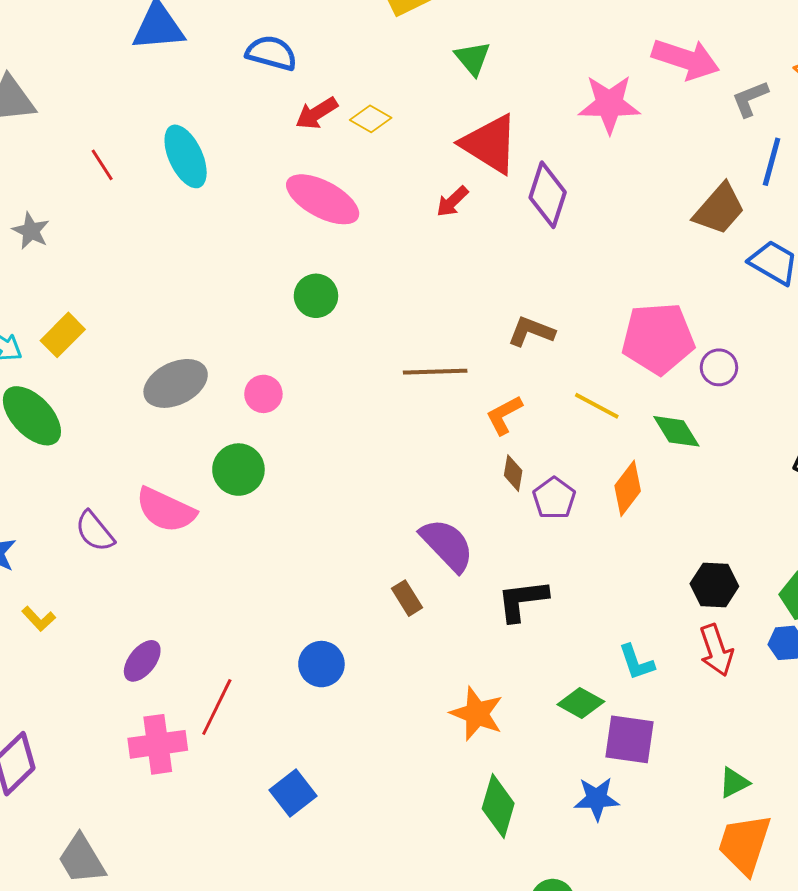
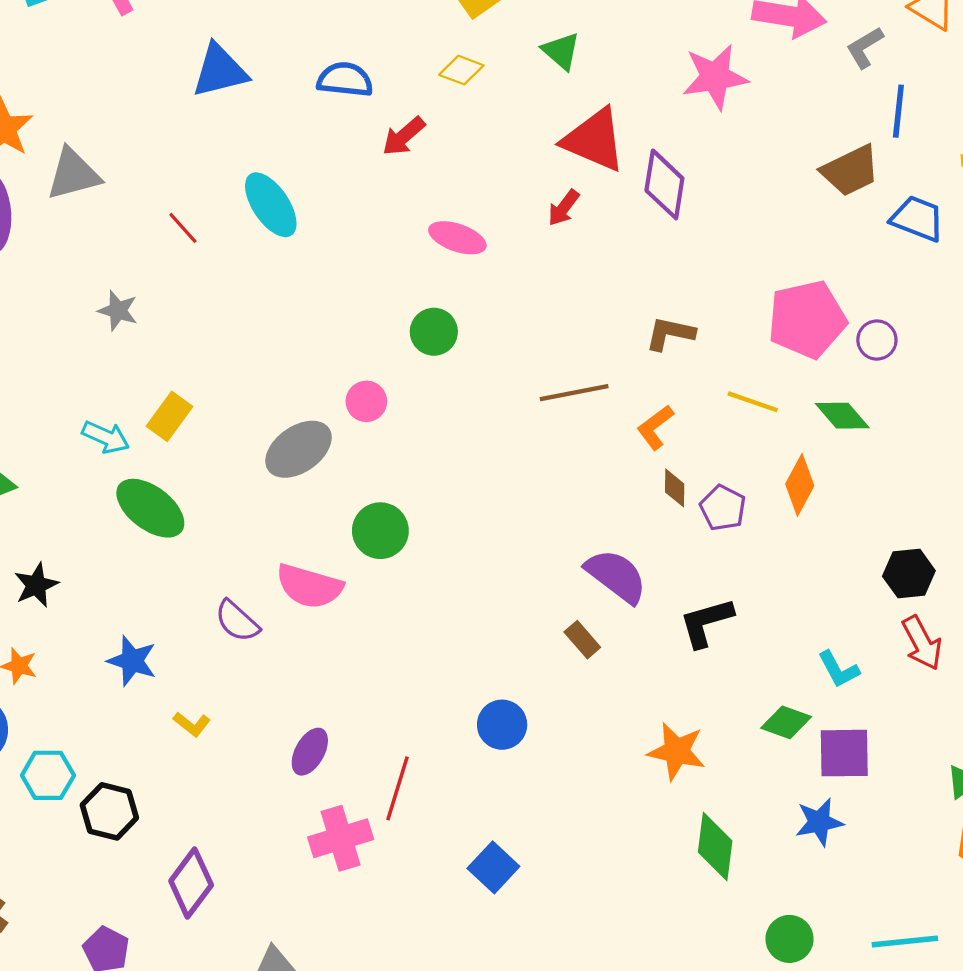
yellow diamond: (371, 119) -> (461, 70), moved
pink ellipse: (323, 199) -> (457, 238), moved, size x0.7
brown trapezoid: (719, 209) -> (850, 171), turned 32
pink circle: (263, 394) -> (366, 401), moved

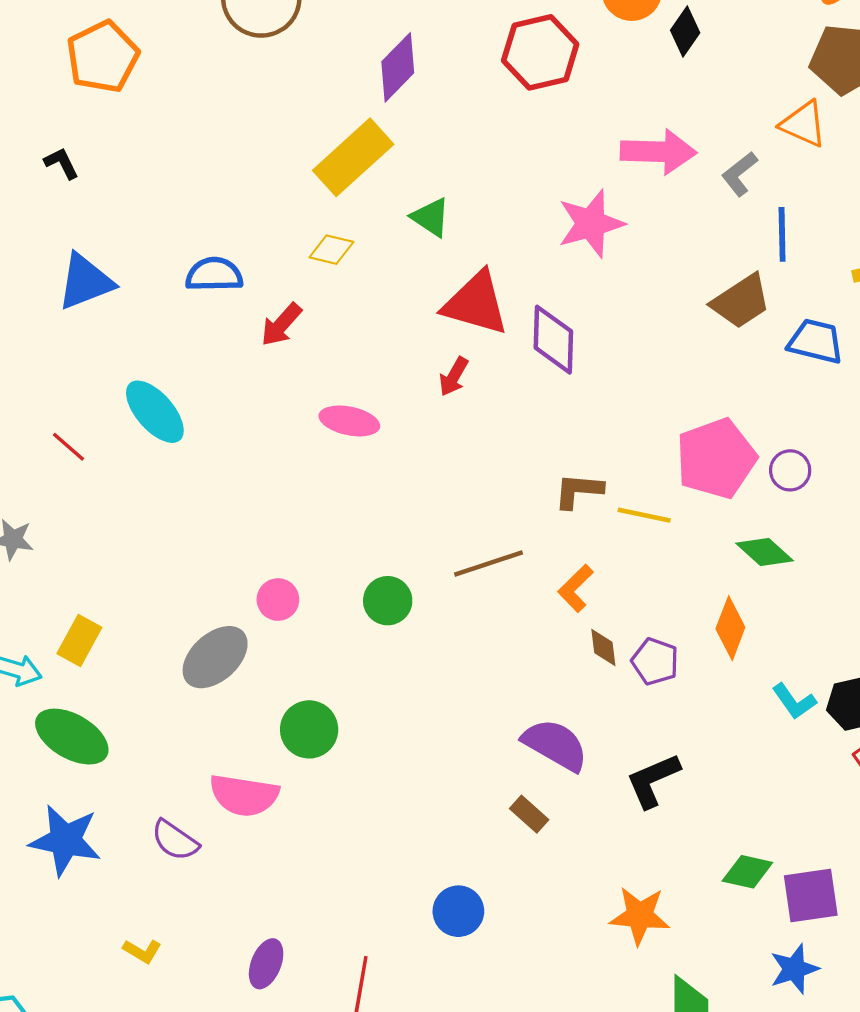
green circle: (434, 332) -> (388, 601), moved
yellow line: (753, 402) -> (644, 515), moved
blue star: (132, 661) -> (65, 840), moved, size x1.4
cyan L-shape: (839, 669) -> (794, 701), moved

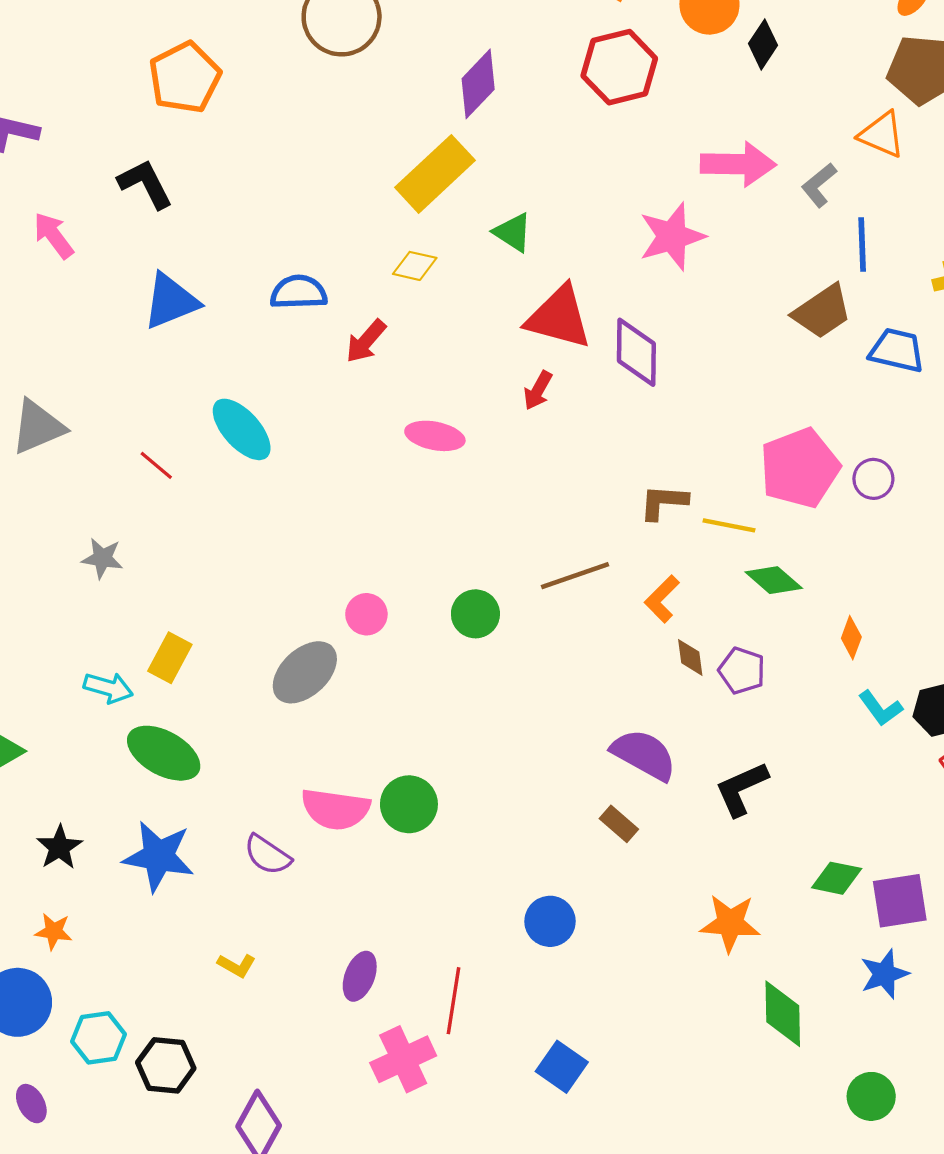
black L-shape: (61, 163) -> (145, 184), size x1.6
green diamond: (765, 552) -> (774, 580), moved
orange diamond: (730, 628) -> (851, 638), moved, size x0.7
green circle: (309, 729) -> (409, 804), moved

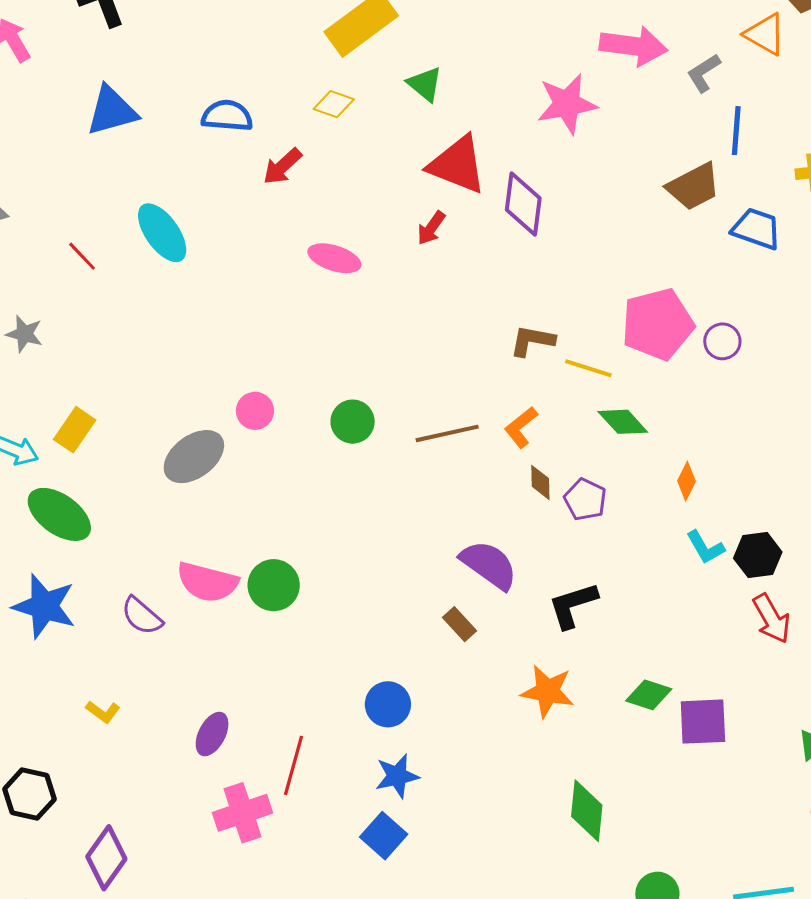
brown line: (575, 576) -> (447, 433), moved
orange star: (730, 923) -> (547, 691), moved
blue star: (884, 974) -> (397, 776), moved

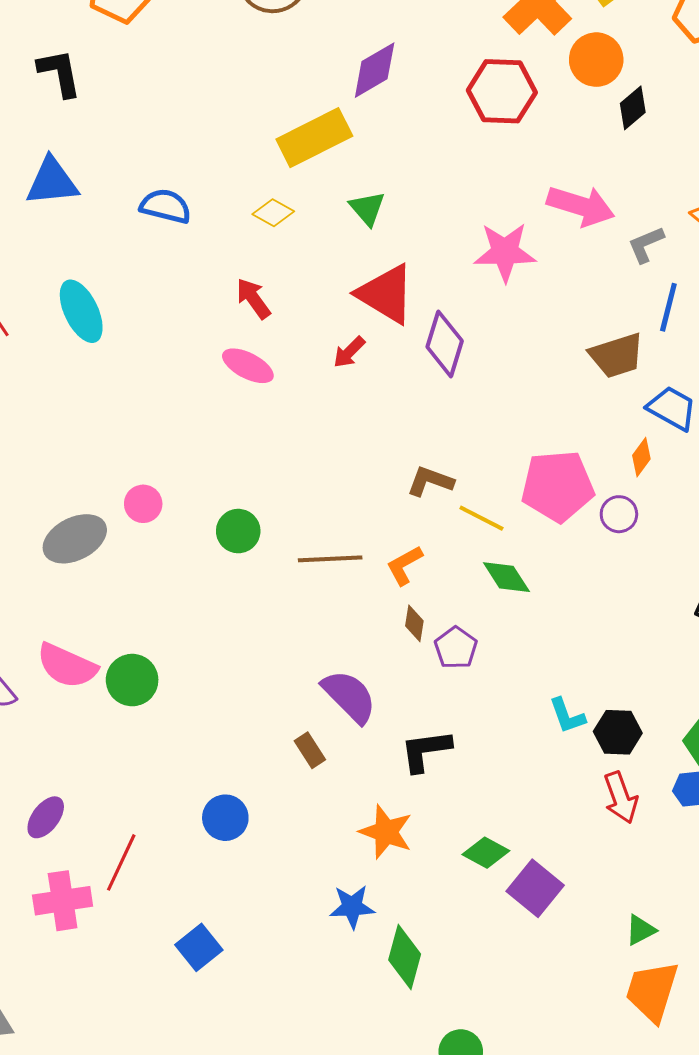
red arrow: (282, 166) -> (253, 298), moved, turned 87
orange diamond: (686, 481) -> (641, 457), moved
purple square: (703, 722) -> (535, 888), turned 32
blue star: (397, 776) -> (352, 907), moved

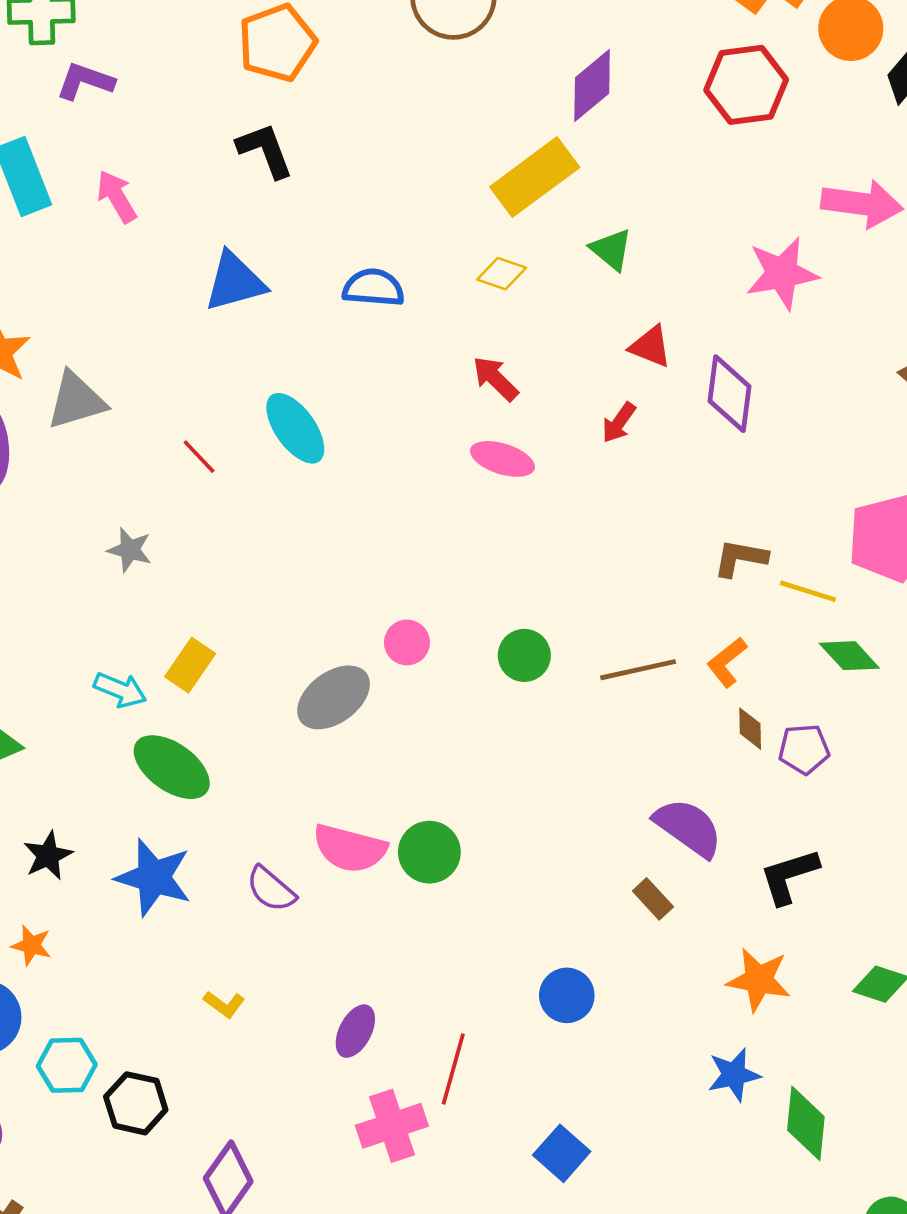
black L-shape: (60, 73) -> (265, 150), moved
red triangle: (386, 294) -> (650, 347), size x0.6
purple pentagon: (456, 648) -> (804, 749), turned -30

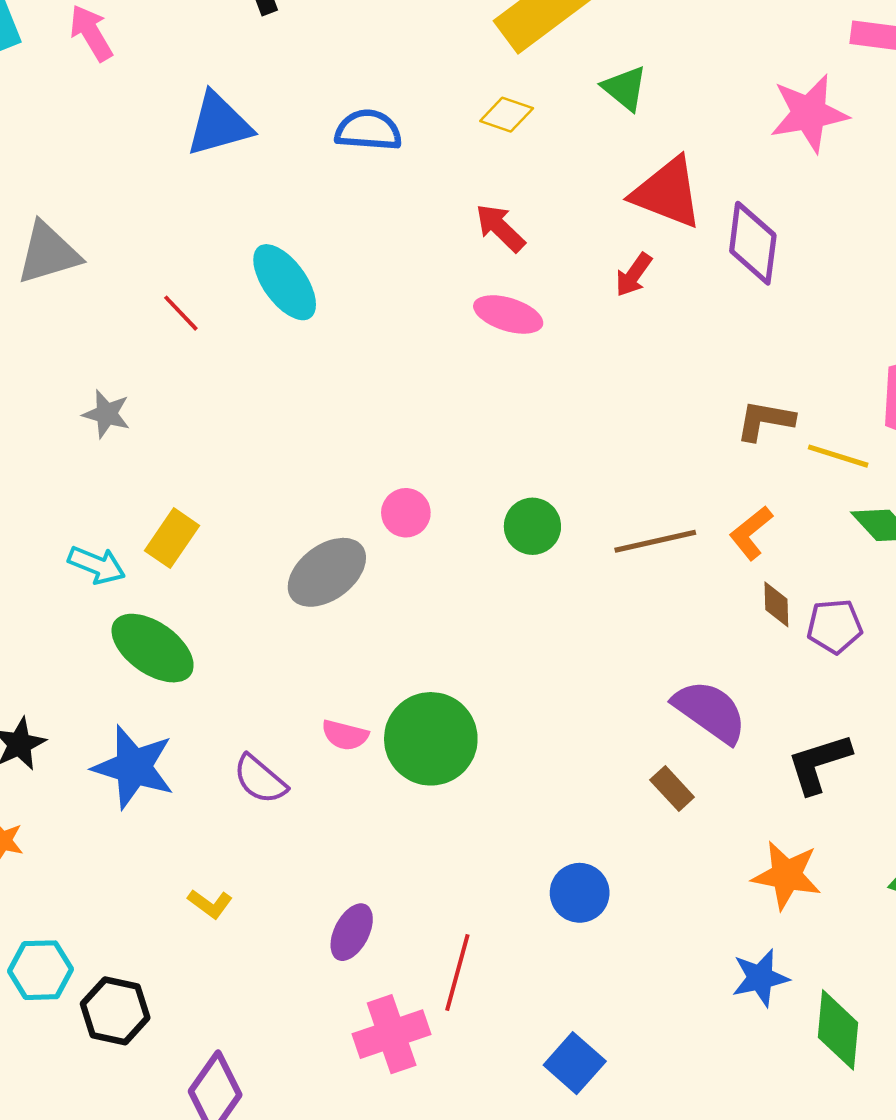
red triangle: (650, 347) -> (667, 193), size x1.6
pink semicircle: (350, 848) -> (345, 735), size x0.6
green circle: (429, 852) -> (431, 739), size x1.4

